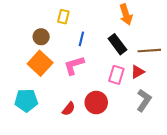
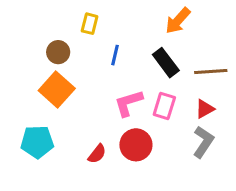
orange arrow: (126, 14) -> (178, 21), turned 60
pink L-shape: (74, 65) -> (128, 103), moved
red triangle: (138, 72) -> (205, 109), moved

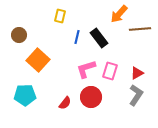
brown circle: (58, 52) -> (19, 35), moved
black rectangle: (166, 63) -> (99, 38), moved
brown line: (211, 72) -> (140, 29), moved

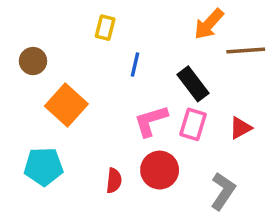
black rectangle: (99, 38) -> (193, 84), moved
gray L-shape: (136, 95) -> (223, 191), moved
red semicircle: (65, 103) -> (114, 181), turned -32

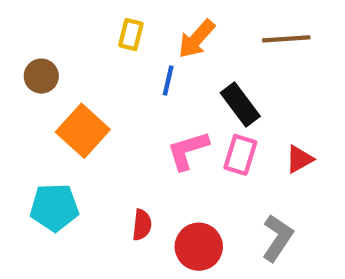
orange arrow: (209, 24) -> (197, 39), moved
brown line: (246, 50) -> (286, 39), moved
red circle: (160, 170) -> (199, 247), moved

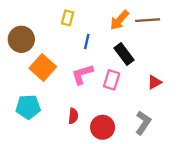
orange arrow: (197, 39) -> (119, 20), moved
brown circle: (41, 76) -> (21, 39), size x1.5
pink L-shape: (188, 150) -> (82, 74), moved
pink rectangle: (240, 155) -> (112, 80), moved

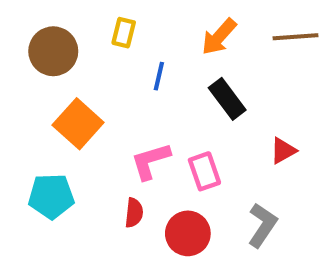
brown line: (148, 20) -> (295, 37), moved
brown circle: (21, 39) -> (53, 51), moved
pink L-shape: (82, 74) -> (151, 161), moved
pink rectangle: (112, 80) -> (204, 171), moved, turned -36

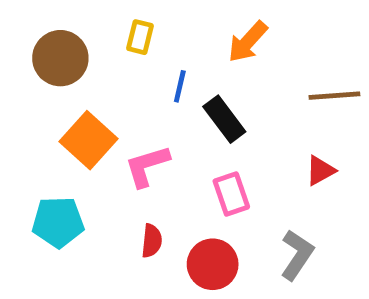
brown line: (295, 37) -> (334, 96), moved
black rectangle: (227, 99) -> (224, 119), moved
pink L-shape: (151, 161) -> (147, 166), moved

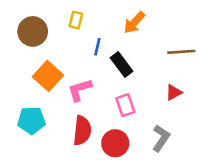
red semicircle: (152, 241) -> (82, 131), size x1.6

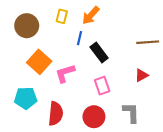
orange arrow: (134, 23) -> (91, 15), moved
red semicircle: (82, 131) -> (56, 114), moved
gray L-shape: (161, 138) -> (131, 113), turned -35

